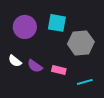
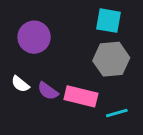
cyan square: (57, 23) -> (108, 21), moved
pink rectangle: (59, 70) -> (81, 96), size x1.6

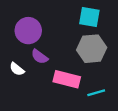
purple semicircle: (48, 91) -> (40, 57), moved

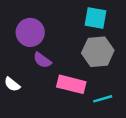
white semicircle: (17, 69) -> (12, 84), moved

